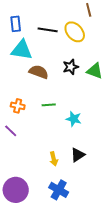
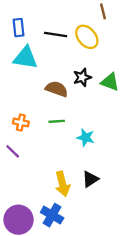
brown semicircle: (39, 72) -> (57, 89), moved
yellow arrow: (54, 159) -> (62, 184), size x1.5
blue cross: (59, 190) -> (52, 215), moved

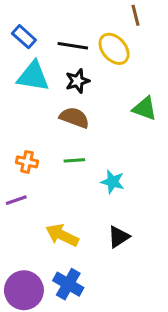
blue rectangle: (19, 28) -> (24, 37), turned -42
black star: (82, 77) -> (77, 81), moved
purple line: (13, 151) -> (16, 200), turned -63
yellow arrow: (62, 184) -> (62, 235), moved, turned 130

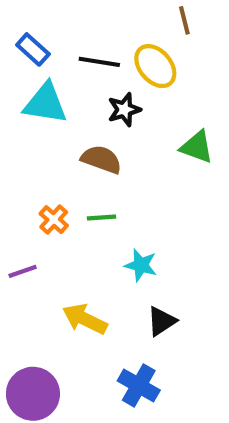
black star: (77, 81) -> (124, 110), moved
orange cross: (27, 162) -> (54, 220), moved, turned 30
cyan star: (113, 182) -> (141, 265), moved
blue cross: (68, 284) -> (139, 385), moved

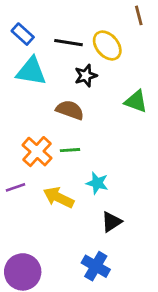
brown line: (184, 20) -> (139, 15), moved
orange cross: (54, 220) -> (37, 152), size x1.5
yellow arrow: (85, 319) -> (58, 197), moved

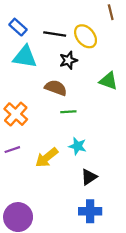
green line: (70, 150) -> (68, 112), moved
orange cross: (37, 152) -> (16, 114), moved
yellow arrow: (58, 197) -> (47, 158), turned -65
blue cross: (96, 266) -> (90, 211), moved, turned -30

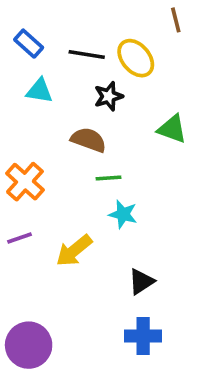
cyan triangle: (25, 57) -> (39, 91), size x0.7
cyan star: (78, 146) -> (123, 214), moved

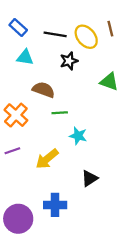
brown line: (176, 20) -> (110, 29), moved
brown semicircle: (89, 140) -> (44, 90), moved
green line: (109, 178) -> (60, 113), moved
blue cross: (143, 336) -> (55, 205), moved

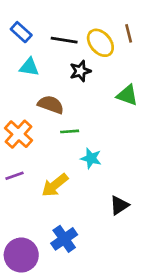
black triangle: (90, 178) -> (119, 205), moved
blue cross: (55, 205) -> (64, 239), turned -35

